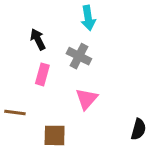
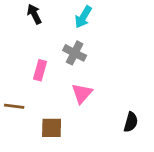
cyan arrow: (88, 18) -> (83, 17), turned 40
black arrow: (38, 39) -> (34, 14), moved

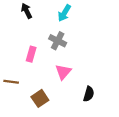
black semicircle: (131, 122) -> (89, 94), moved
brown square: (52, 128) -> (40, 98), turned -35

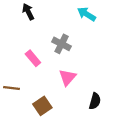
cyan arrow: (64, 13) -> (87, 14), moved, turned 91
pink rectangle: (31, 54) -> (33, 58), turned -56

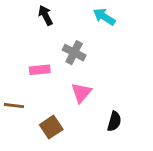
black arrow: (28, 12) -> (45, 15), moved
pink rectangle: (33, 58) -> (40, 70), turned -56

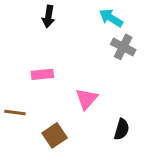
black arrow: (45, 15) -> (48, 16), turned -144
gray cross: (74, 53) -> (123, 47), moved

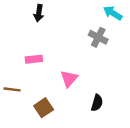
cyan arrow: (111, 18) -> (113, 13), moved

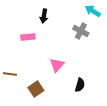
black arrow: (39, 13) -> (44, 16), moved
pink rectangle: (34, 59) -> (28, 37), moved

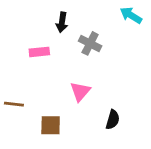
gray cross: (81, 31) -> (90, 43), moved
brown square: (36, 89) -> (51, 125), turned 35

